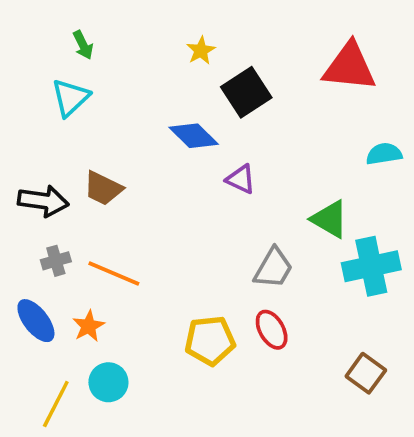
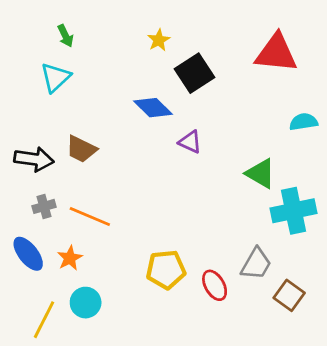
gray trapezoid: (273, 268) -> (256, 264), moved
red ellipse: (272, 330) -> (215, 285), moved

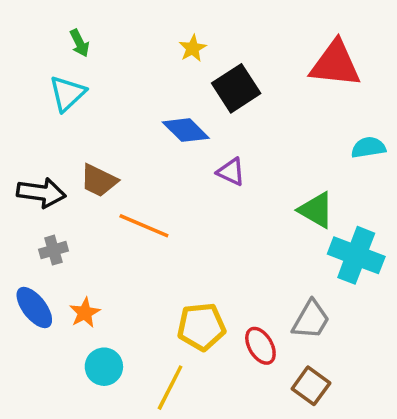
cyan cross: (293, 211) -> (356, 255), turned 33
orange line: (90, 216) -> (144, 226), moved
brown square: (289, 295) -> (311, 386), moved
yellow line: (44, 320) -> (170, 388), moved

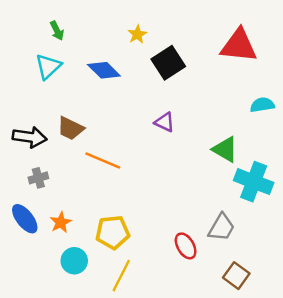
blue diamond: (186, 130) -> (104, 70), moved
yellow pentagon: (201, 327) -> (113, 232), moved
brown square: (311, 386) -> (236, 276), moved

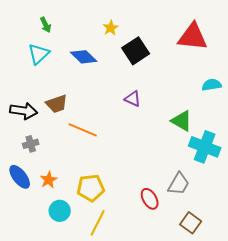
brown trapezoid: (71, 128) -> (57, 104), turned -45

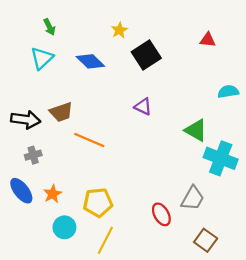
red triangle: (193, 37) -> (208, 40), size x0.5

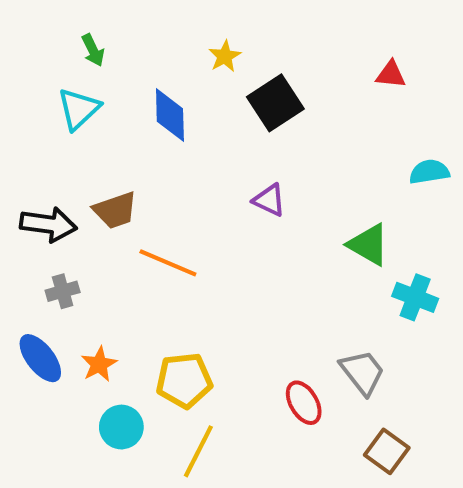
blue diamond: (90, 61) -> (170, 115), turned 44
cyan cross: (221, 158) -> (415, 297), size x0.7
gray trapezoid: (193, 198) -> (362, 372), turned -68

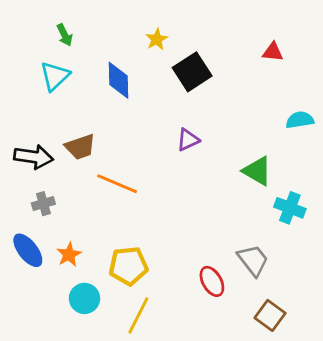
purple triangle: (269, 200) -> (188, 140), turned -50

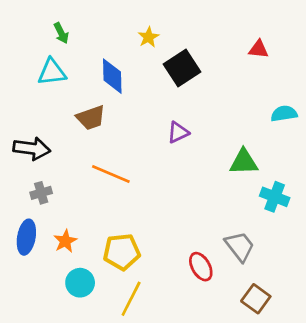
cyan triangle: (55, 76) -> (52, 72), turned 36
brown trapezoid: (80, 147) -> (91, 118), moved
green triangle: (257, 171) -> (244, 162), turned -32
blue ellipse: (28, 250) -> (26, 237), turned 48

